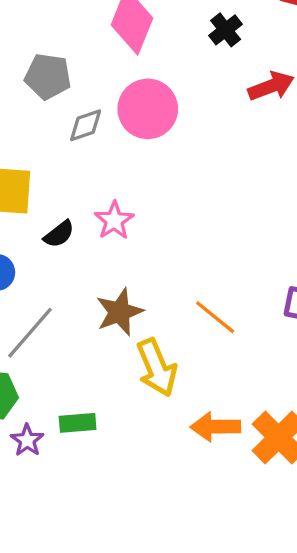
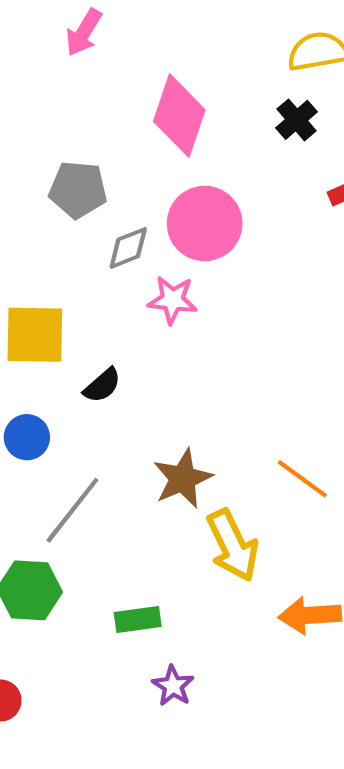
pink star: (114, 220) -> (172, 300), moved, turned -30
purple star: (27, 440) -> (173, 686), moved

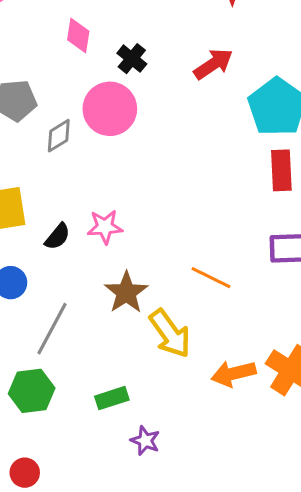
pink diamond: (179, 116) -> (78, 35), size x0.6
black cross: (297, 120) -> (132, 59), moved
pink star: (172, 300) -> (105, 227), moved

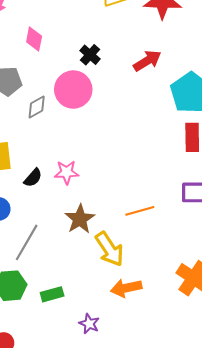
pink diamond: (78, 35) -> (34, 39), moved
orange line: (211, 278) -> (140, 211), turned -44
orange arrow: (233, 374) -> (126, 288), moved
green rectangle: (112, 398) -> (52, 294), moved

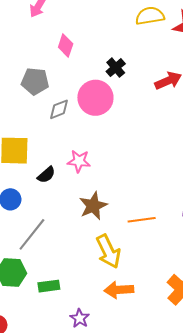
pink star: (67, 172) -> (79, 161), moved
brown star: (80, 219) -> (93, 206), moved

